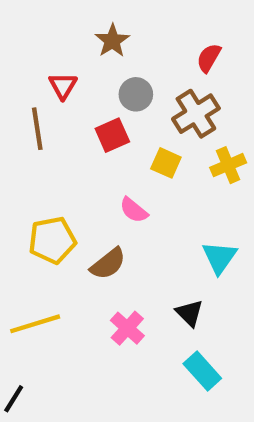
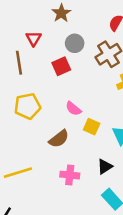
yellow square: (166, 163) -> (92, 127), moved
yellow pentagon: (52, 240) -> (27, 106), moved
black triangle: (189, 313) -> (105, 167), turned 42
pink cross: (127, 328) -> (70, 175), turned -36

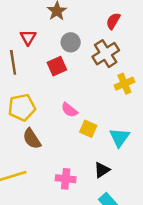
brown semicircle: (59, 139) -> (32, 139), moved, turned 95

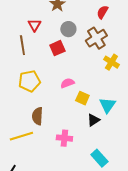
yellow cross: (124, 84) -> (111, 62), turned -35
pink semicircle: (69, 110) -> (67, 83), turned 120
brown semicircle: (32, 139) -> (37, 116), moved, turned 36
black triangle: (102, 170) -> (93, 120), moved

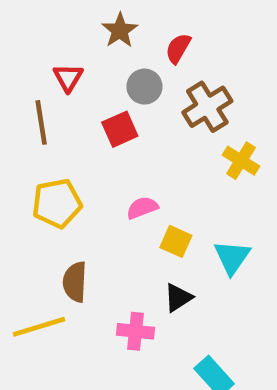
red semicircle: (102, 12) -> (178, 48), moved
black triangle: (93, 120) -> (178, 298), moved

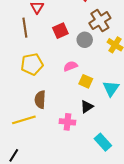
gray circle: (144, 87) -> (85, 40), moved

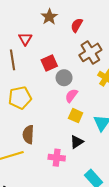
gray circle: (85, 40) -> (64, 78), moved
pink semicircle: (70, 66) -> (71, 96), moved, turned -32

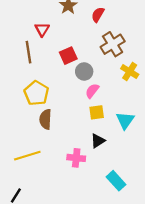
yellow pentagon: (20, 98) -> (36, 93), turned -30
yellow square: (76, 116) -> (97, 112), turned -32
brown semicircle: (28, 134) -> (45, 119), moved

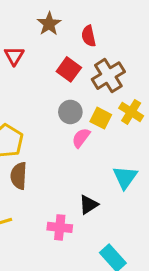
red semicircle: (98, 15) -> (89, 36), turned -42
red square: (68, 56) -> (69, 69), moved, turned -30
yellow square: (97, 112) -> (101, 118), moved, turned 35

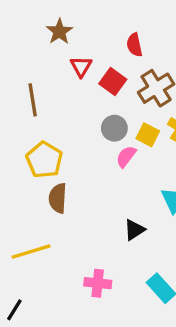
brown star: (49, 24) -> (59, 31), moved
red triangle: (14, 56) -> (81, 67), moved
pink cross: (60, 227) -> (98, 283), moved

